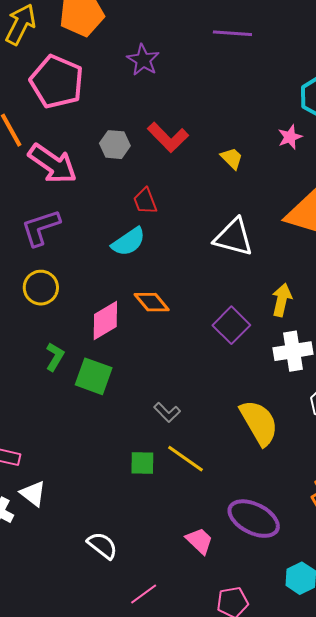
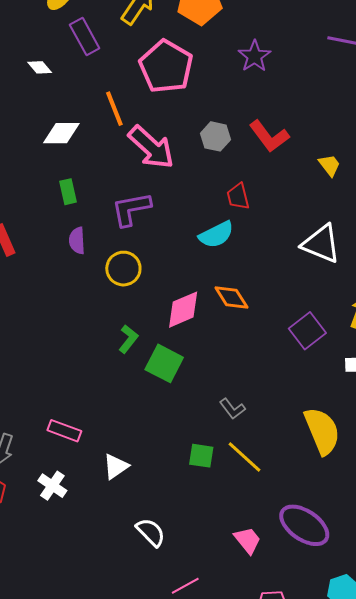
white triangle: (33, 493) -> (116, 466), moved, turned 40

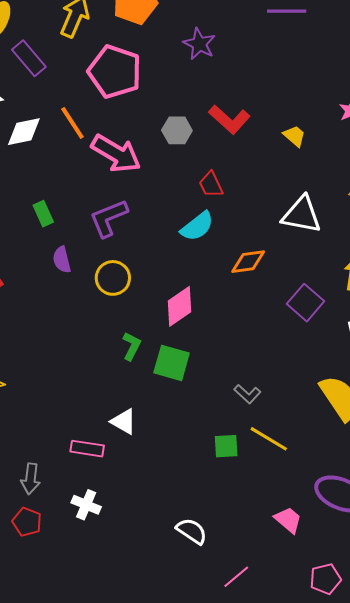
white diamond: (61, 133) -> (24, 132), moved
orange diamond: (231, 297) -> (248, 262), moved, turned -54
white triangle: (116, 466) -> (124, 422), moved, turned -44

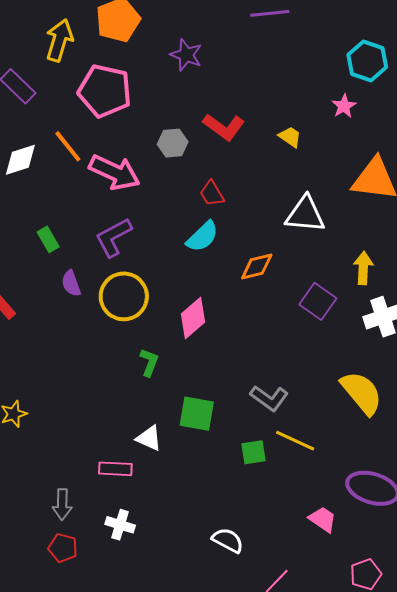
yellow circle: (113, 278) -> (124, 296), size x1.4
green square: (172, 363) -> (197, 414), moved
gray L-shape: (247, 394) -> (269, 398), size x1.4

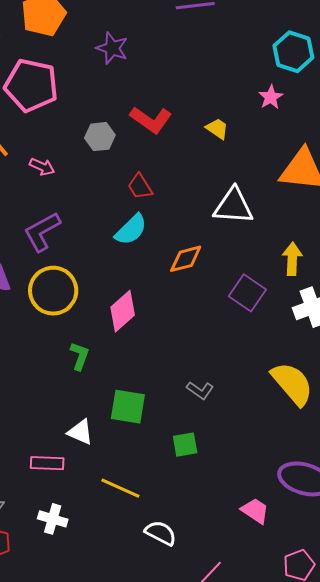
pink arrow: (114, 172) -> (42, 167), size x0.5
gray L-shape: (269, 398) -> (200, 390), size x0.7
yellow line: (295, 441) -> (120, 488), moved

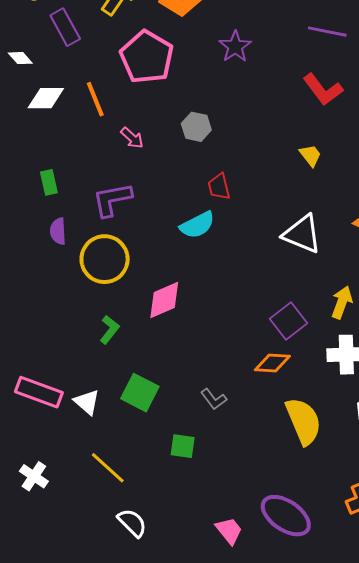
red L-shape: (151, 120) -> (323, 90), moved
orange diamond: (186, 259) -> (272, 363), moved
pink rectangle: (47, 463) -> (39, 392), moved, size x1.4

